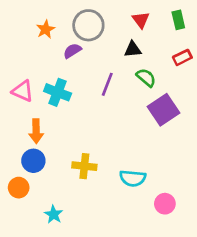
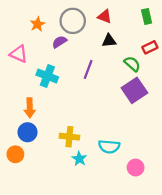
red triangle: (141, 20) -> (105, 16), moved, turned -32
green semicircle: (146, 78) -> (132, 64), moved
pink triangle: (23, 91) -> (19, 54), moved
cyan star: (54, 214) -> (79, 159), moved

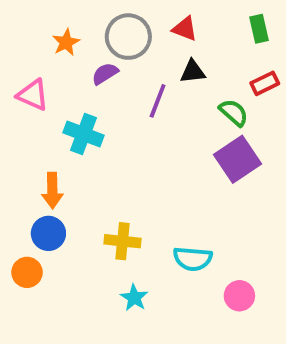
purple line: (88, 69) -> (158, 101), moved
cyan star: (79, 159) -> (134, 298), moved

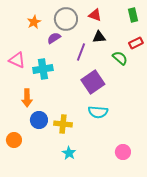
pink triangle: (33, 95) -> (17, 60), moved
cyan cross: (84, 134) -> (43, 69), turned -30
purple square: (237, 159) -> (93, 82), moved
blue circle: (48, 233) -> (39, 120), moved
cyan semicircle: (193, 259) -> (98, 112), moved

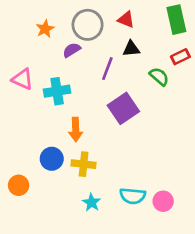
green rectangle: (133, 15) -> (176, 20), size x1.5
orange arrow: (27, 98) -> (76, 130), moved
cyan semicircle: (98, 112) -> (133, 196), moved

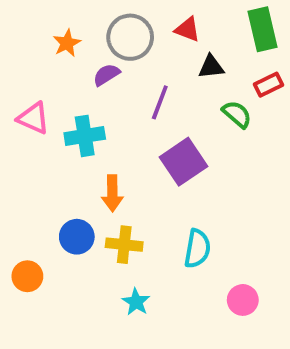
black triangle: (131, 49) -> (211, 67), moved
cyan semicircle: (133, 196) -> (197, 249), moved, turned -85

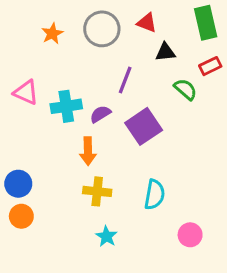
purple semicircle: (106, 75) -> (100, 114), moved
blue circle: (77, 237) -> (18, 184), moved

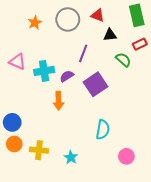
yellow cross: (97, 191) -> (39, 150), moved

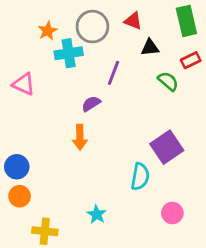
cyan cross: (44, 71) -> (69, 53), moved
purple square: (96, 84) -> (167, 147), moved
yellow cross: (39, 150) -> (45, 231), moved

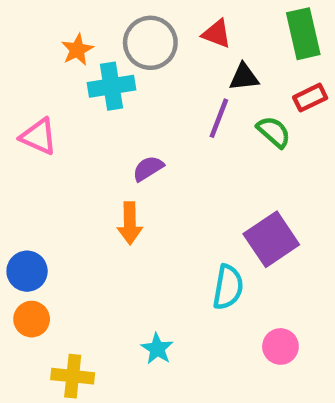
purple line: (113, 73) -> (219, 118), moved

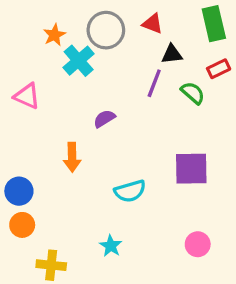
cyan cross: (112, 86) -> (79, 61), turned -32
orange arrow: (130, 223) -> (72, 157), moved
purple square: (271, 239) -> (191, 169), turned 33
cyan semicircle: (228, 287) -> (130, 191), moved, turned 64

